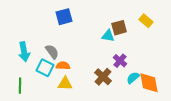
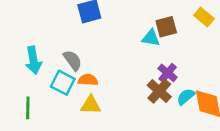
brown cross: (103, 77) -> (159, 91), moved

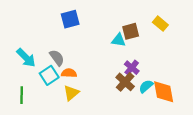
cyan arrow: (33, 60) -> (26, 58), turned -35
cyan square: (63, 83) -> (49, 75), turned 30
yellow triangle: (91, 105) -> (71, 93), turned -42

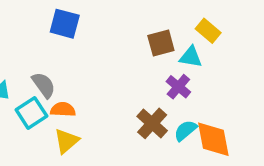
blue square: (70, 19) -> (65, 24), turned 30
cyan triangle: (119, 40) -> (191, 57), moved
purple cross: (132, 68) -> (178, 87), moved

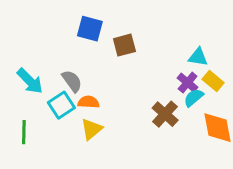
yellow rectangle: (208, 31) -> (213, 81), moved
brown square: (161, 43) -> (124, 45), moved
cyan semicircle: (185, 130) -> (194, 98), moved

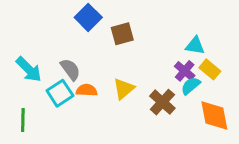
blue square: (90, 29) -> (88, 17), turned 30
yellow triangle: (91, 129) -> (124, 89), moved

